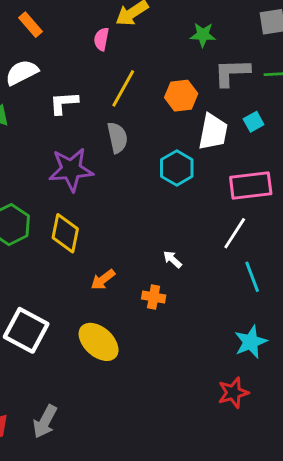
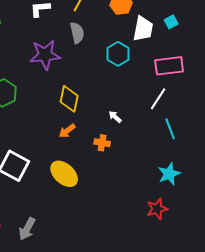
yellow diamond: (65, 233) -> (69, 99), moved

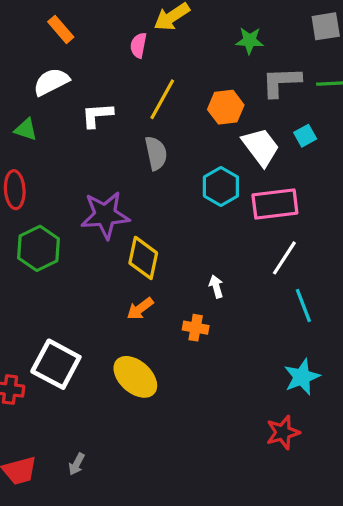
white trapezoid: (143, 29) -> (261, 147), turned -48
purple star: (45, 55) -> (105, 215), moved
pink rectangle: (169, 66) -> (275, 204), moved
white arrow: (115, 117) -> (216, 286), turned 32
gray arrow: (27, 229) -> (77, 464), size x0.6

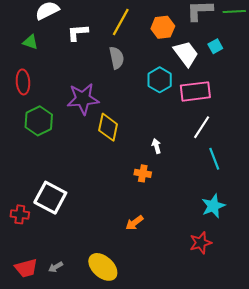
orange arrow: (140, 309) -> (134, 223), moved
yellow ellipse: (135, 377) -> (103, 267), moved
gray arrow: (77, 464) -> (56, 267), moved, turned 32

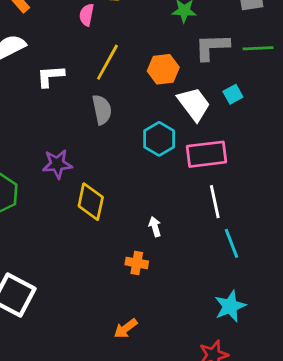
purple star: (83, 99) -> (57, 164), size x0.7
white line: (202, 127) -> (215, 202), turned -45

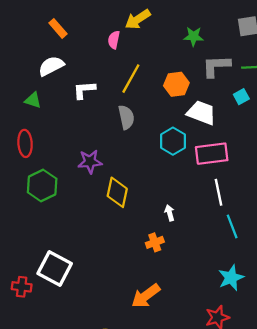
cyan square: (233, 94) -> (241, 97), moved
white trapezoid: (194, 104) -> (201, 113), turned -32
orange cross: (137, 263) -> (155, 242), turned -30
orange arrow: (126, 328) -> (146, 296), size x1.5

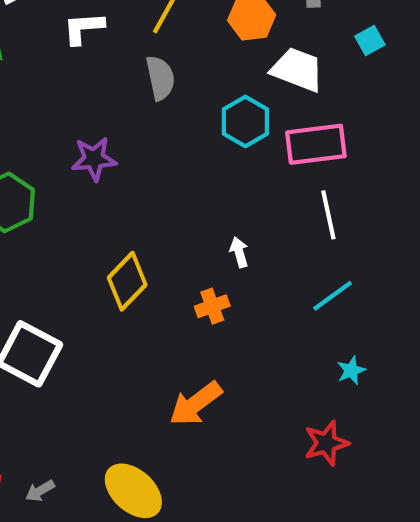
yellow diamond: (117, 192) -> (127, 281), moved, turned 32
cyan line: (232, 226) -> (333, 296), moved, turned 75
cyan star: (231, 278) -> (351, 370), size x0.6

